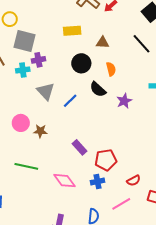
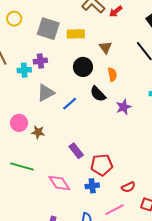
gray square: (24, 41) -> (48, 29), moved
brown triangle: (103, 43) -> (105, 47), turned 48
gray triangle: (46, 91) -> (46, 93), turned 42

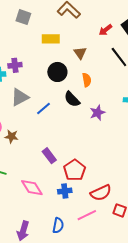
red arrow: (116, 11) -> (105, 30), moved
gray square: (48, 29) -> (23, 17), moved, size x0.7
red pentagon: (102, 165) -> (75, 170), turned -30
red semicircle: (128, 187) -> (101, 193), size x1.5

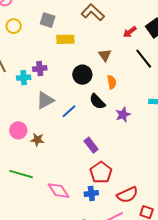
yellow rectangle: (51, 39) -> (65, 39), moved
purple rectangle: (49, 156) -> (91, 145), moved

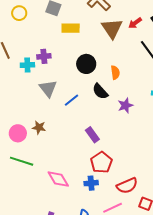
brown triangle: (105, 55) -> (112, 28), moved, size x1.6
gray triangle: (45, 100) -> (48, 88), turned -42
pink circle: (18, 130) -> (18, 133), moved

